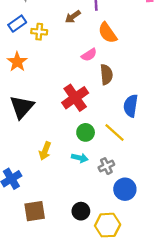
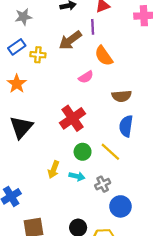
brown arrow: (73, 17) -> (70, 40), size x1.5
brown semicircle: (106, 75) -> (122, 96), moved, turned 90
yellow arrow: (45, 151) -> (54, 170), moved

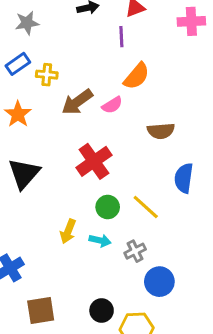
brown arrow: (70, 40) -> (77, 102), moved
orange semicircle: (104, 56) -> (137, 76), turned -105
blue semicircle: (126, 126) -> (184, 178), moved

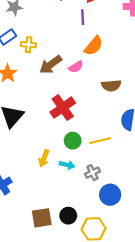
yellow line: (146, 207) -> (100, 141), turned -55
brown square: (41, 310) -> (42, 218), moved

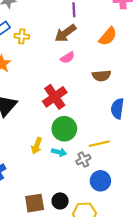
orange semicircle: (94, 46) -> (108, 36), moved
brown arrow: (51, 65) -> (65, 33), moved
green circle: (73, 141) -> (64, 129), size x1.5
yellow line: (100, 141) -> (99, 144), moved

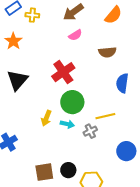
blue circle: (100, 181) -> (126, 151), moved

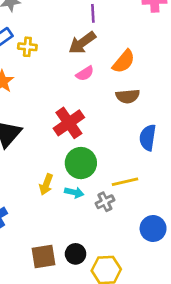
orange semicircle: (113, 15) -> (124, 61), moved

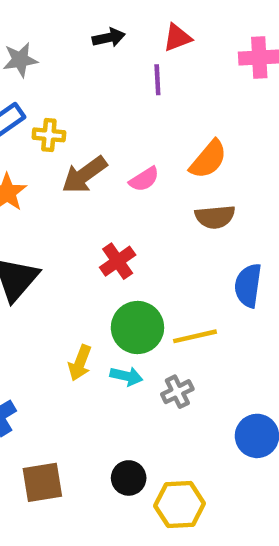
brown arrow: (82, 43) -> (84, 175), moved
red cross: (69, 123) -> (118, 261), size x0.7
yellow line: (125, 182) -> (195, 336), moved
brown square: (43, 257) -> (42, 482), moved

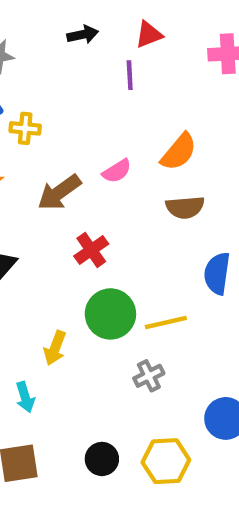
brown arrow: (84, 175) -> (59, 192), moved
cyan arrow: (126, 376) -> (25, 397), moved, turned 60
yellow hexagon: (180, 505) -> (166, 461), moved

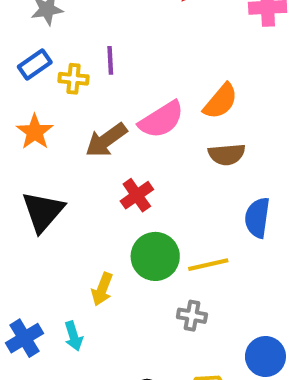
purple line: (130, 75) -> (110, 60), moved
pink semicircle: (117, 171) -> (161, 120), size x1.6
gray cross: (149, 376) -> (192, 316), turned 36

